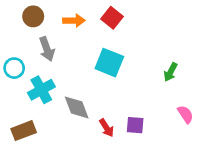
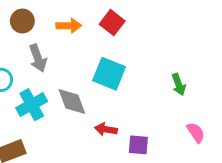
green arrow: (170, 72) -> (179, 84), turned -48
gray diamond: (77, 107) -> (72, 102), moved
red arrow: (107, 128) -> (106, 129), moved, turned 132

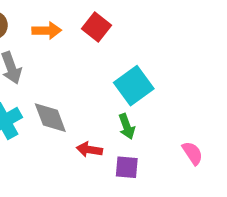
cyan square: (109, 74) -> (134, 86), moved, turned 32
green arrow: (179, 84) -> (127, 126), moved

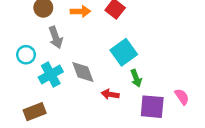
cyan square: (134, 86) -> (124, 52), moved
purple square: (127, 167) -> (152, 107), moved, size x1.5

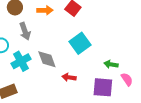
green arrow: (136, 78) -> (111, 64), moved, turned 120

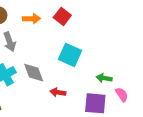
cyan square: (80, 43) -> (70, 55), turned -30

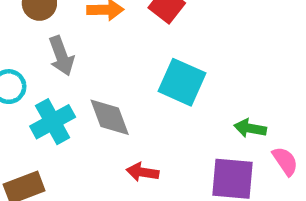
red arrow: (58, 92) -> (143, 172), moved

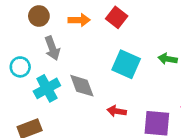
green arrow: (250, 128) -> (168, 59), moved
red arrow: (143, 172) -> (117, 111), moved

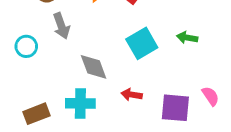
cyan square: (126, 64) -> (142, 43), turned 36
cyan cross: (47, 88) -> (80, 103), moved, turned 30

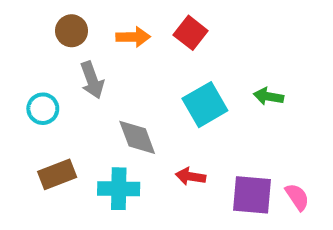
pink semicircle: (211, 96) -> (297, 197), moved
brown rectangle: (37, 114) -> (57, 174), moved

